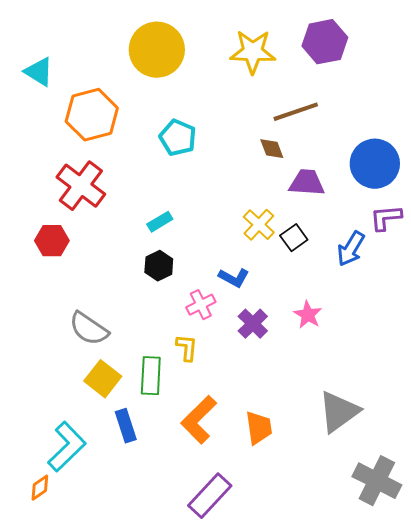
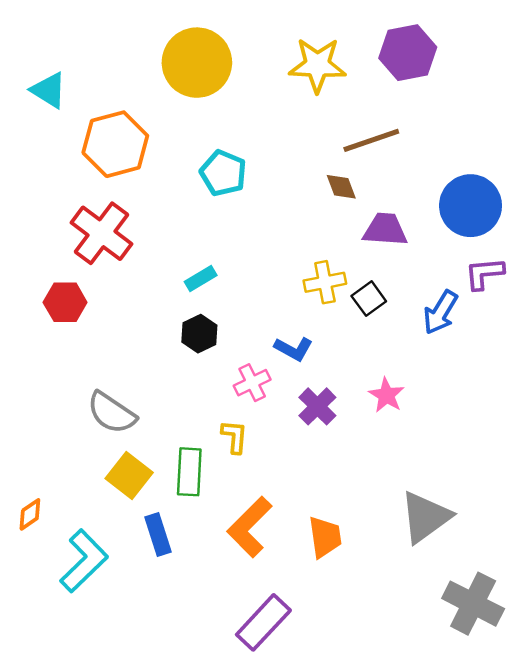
yellow cross: (259, 225) -> (325, 282), turned 36
orange diamond: (40, 488) -> (30, 514), moved

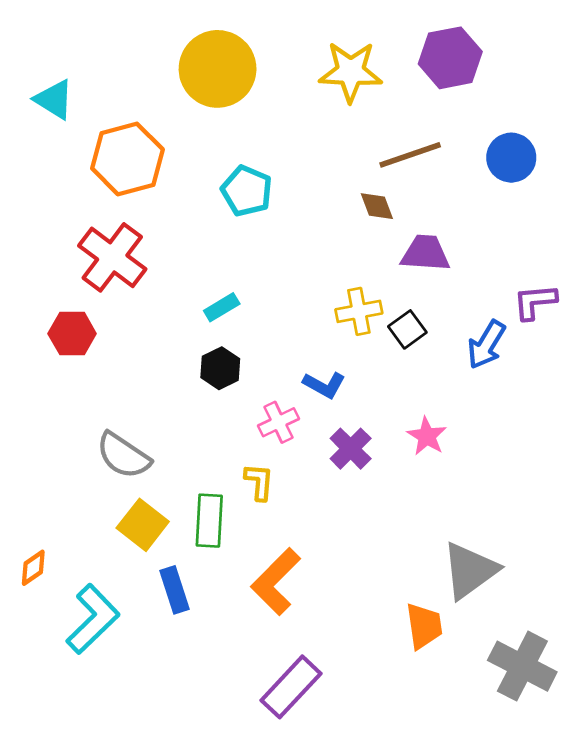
blue circle: (471, 206) -> (511, 158), moved, size x0.7
orange trapezoid: (325, 537) -> (424, 626), moved

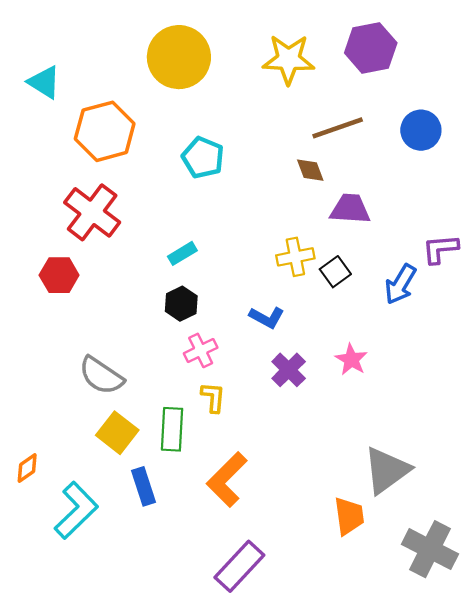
pink cross: (279, 422) -> (201, 350), moved

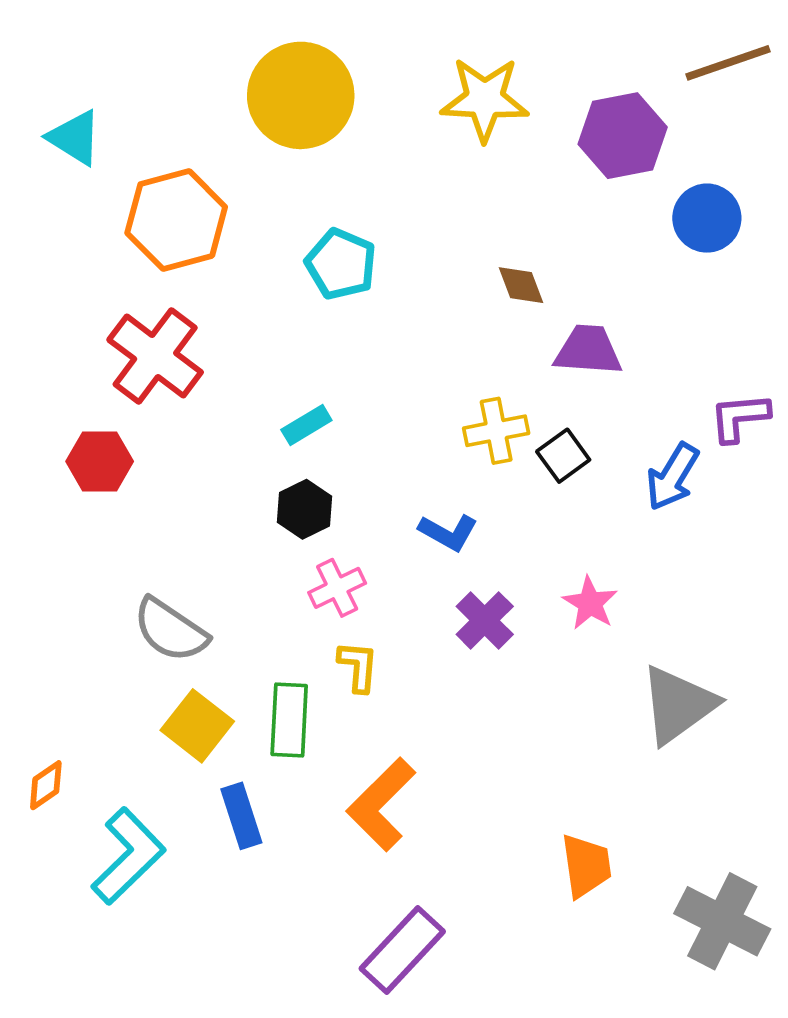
purple hexagon: (371, 48) -> (623, 136), moved
brown line: (338, 128) -> (728, 63), moved
gray triangle: (387, 470) -> (678, 705), moved

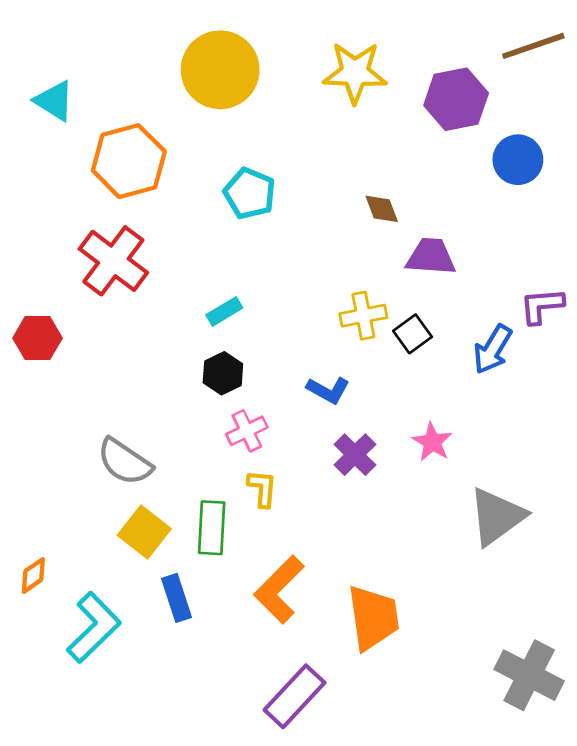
red hexagon: (100, 461) -> (37, 338), moved
orange trapezoid: (586, 866) -> (373, 618), moved, size x1.4

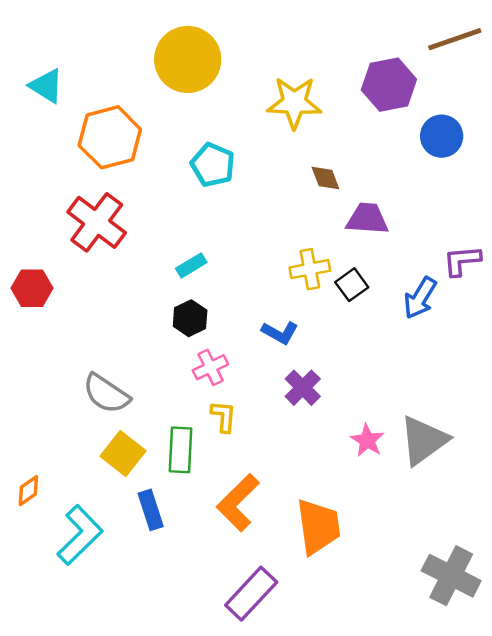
yellow star: (355, 73) -> (294, 103), moved
pink star: (432, 442) -> (367, 440), moved

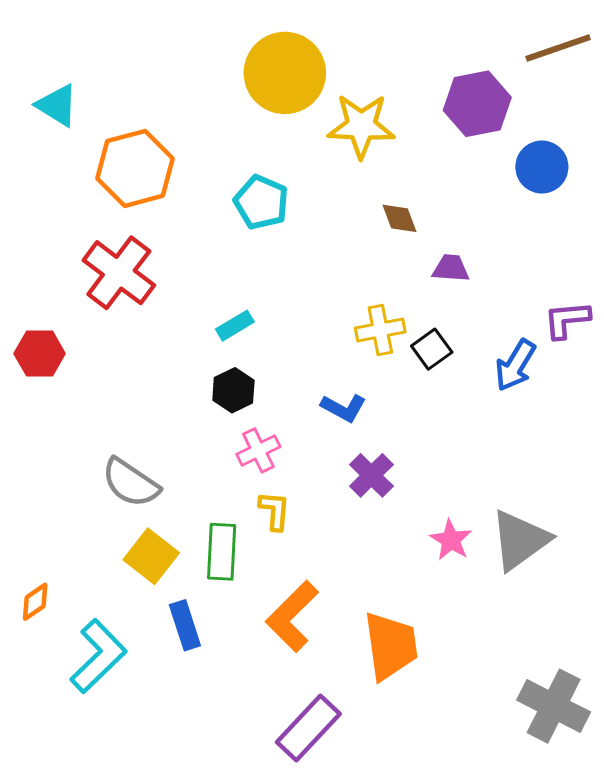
yellow circle: (188, 59) -> (285, 73), moved
purple trapezoid: (367, 219) -> (451, 268), size x0.7

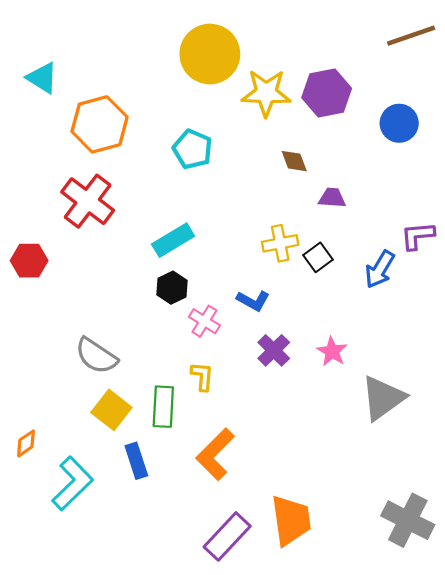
purple hexagon: (477, 104) -> (327, 93), moved
cyan rectangle: (235, 326) -> (173, 240), size x1.5
pink cross: (258, 450) -> (204, 321), moved, turned -32
pink star: (451, 540) -> (332, 351), moved
orange trapezoid: (391, 646) -> (291, 520), moved

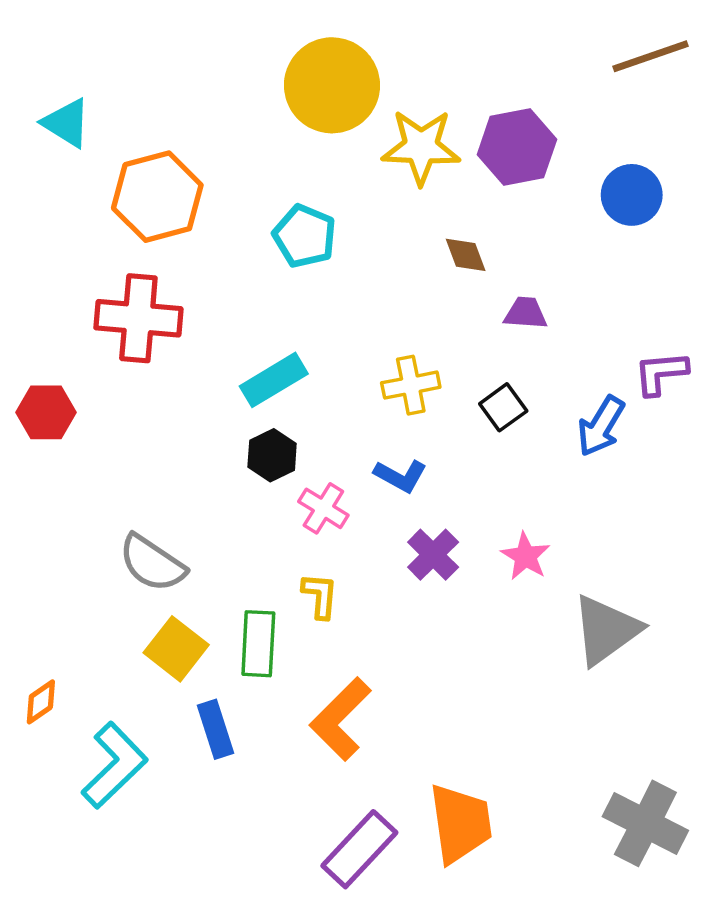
red cross: (88, 201) -> (138, 318), turned -32
yellow cross: (280, 243) -> (411, 385), moved

